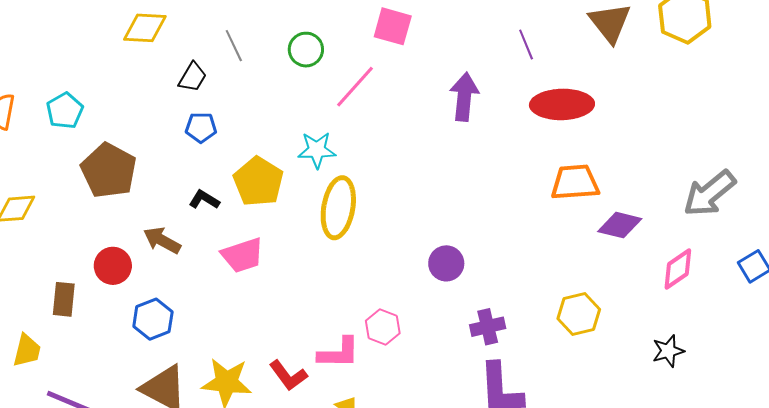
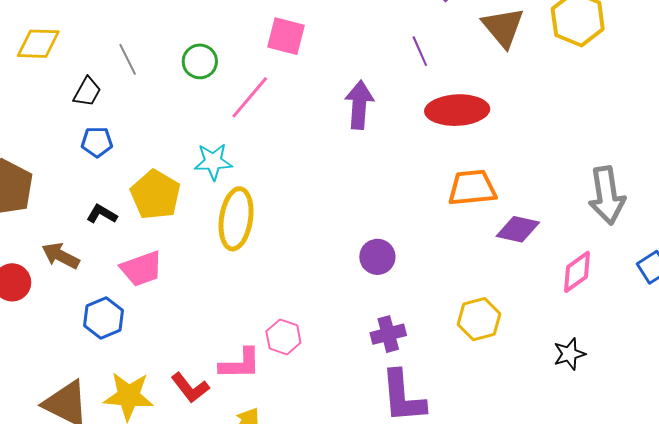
gray arrow: (709, 193) -> (607, 195), turned -58
purple circle: (446, 263) -> (377, 257), moved
blue hexagon: (153, 319) -> (104, 318), moved

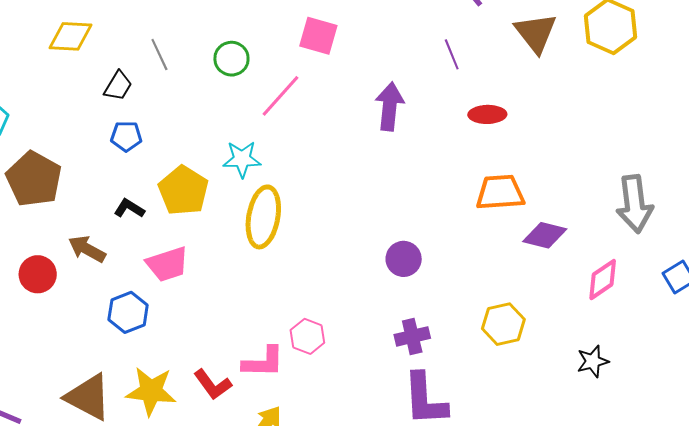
red ellipse: (457, 110) -> (487, 114), size x0.6

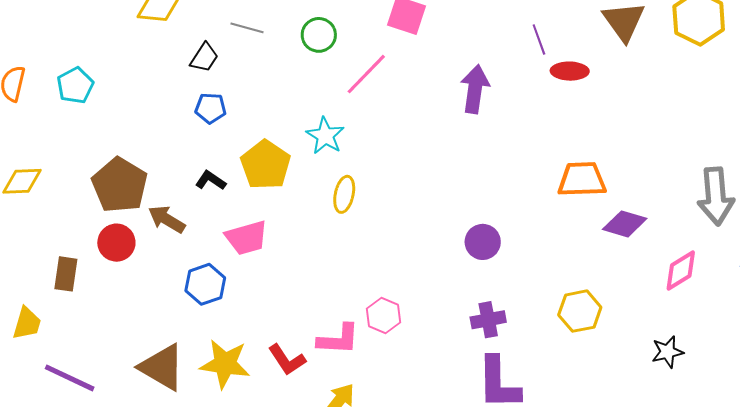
gray line: (159, 55) -> (247, 28), turned -52
red ellipse: (487, 114) -> (570, 71), moved
cyan star: (242, 159) -> (325, 136), turned 30
brown pentagon: (34, 179) -> (120, 185), moved
yellow ellipse: (263, 217) -> (344, 194), size x0.6

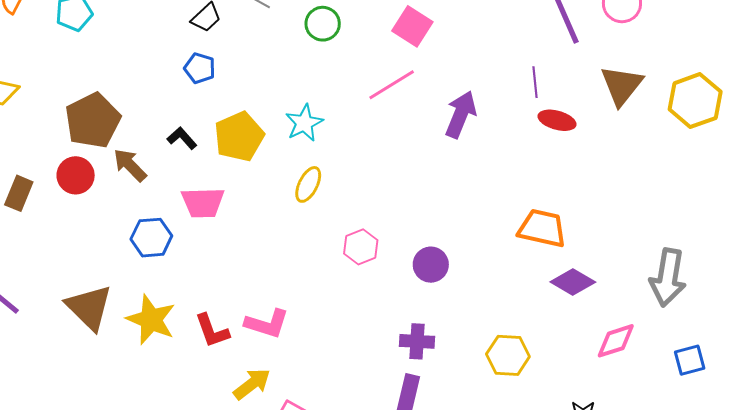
pink line: (366, 74) -> (392, 85), moved
pink hexagon: (383, 315) -> (361, 247), moved

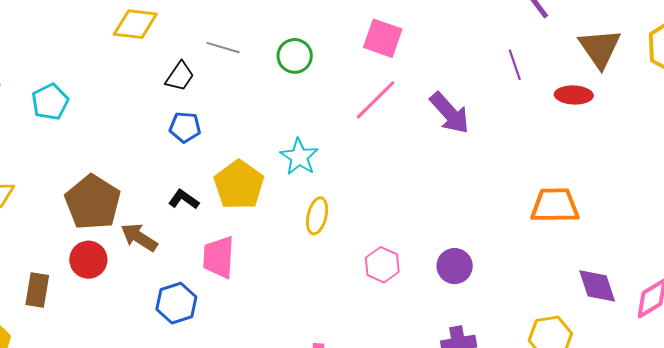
purple arrow: (461, 114) -> (450, 113), turned 129
red ellipse: (557, 120) -> (574, 95), moved
pink trapezoid: (203, 203) -> (219, 257), turned 108
purple diamond: (573, 282) -> (597, 286), moved, turned 54

